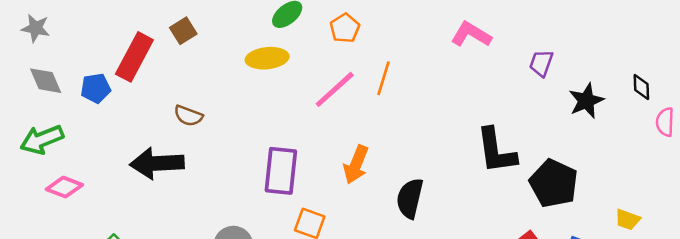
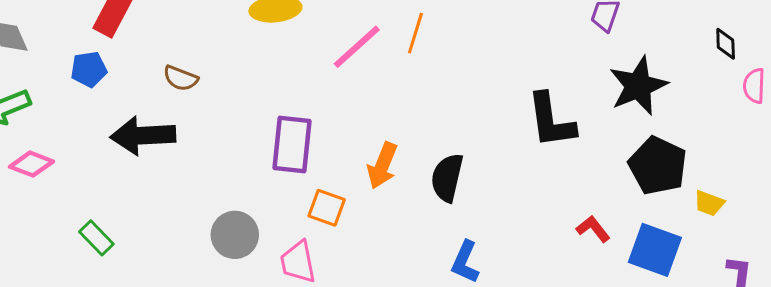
blue pentagon: (96, 88) -> (89, 69), moved
black star: (586, 101) -> (638, 86), moved, size x1.4
orange arrow: (356, 165) -> (382, 166), moved
black pentagon: (554, 183) -> (658, 166), moved

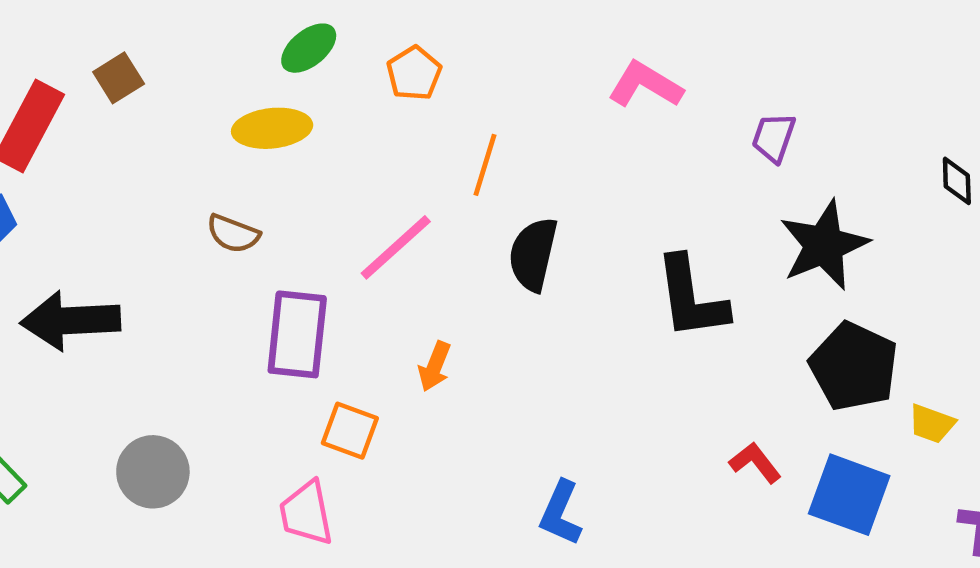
pink line: (357, 47) -> (396, 247), moved
brown semicircle: (181, 78) -> (233, 234), moved
orange arrow: (382, 166) -> (435, 366), size x0.7
black semicircle: (447, 178) -> (533, 254), moved
gray circle: (235, 235) -> (153, 472), moved

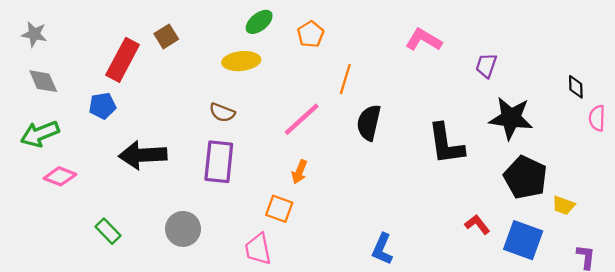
black star: (824, 245) -> (511, 118), turned 30
purple rectangle: (297, 334) -> (219, 162), moved
orange arrow: (435, 366) -> (299, 172), moved

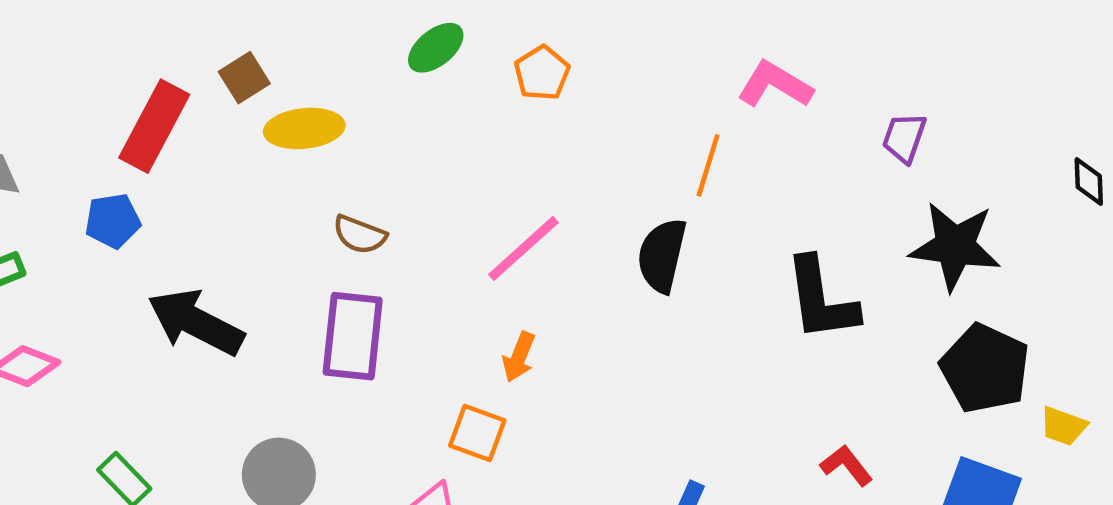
yellow ellipse: (241, 61) -> (304, 128), moved
orange line: (345, 79) -> (708, 165), moved
black arrow: (143, 155) -> (196, 322), turned 30
red L-shape: (477, 224) -> (846, 465), moved

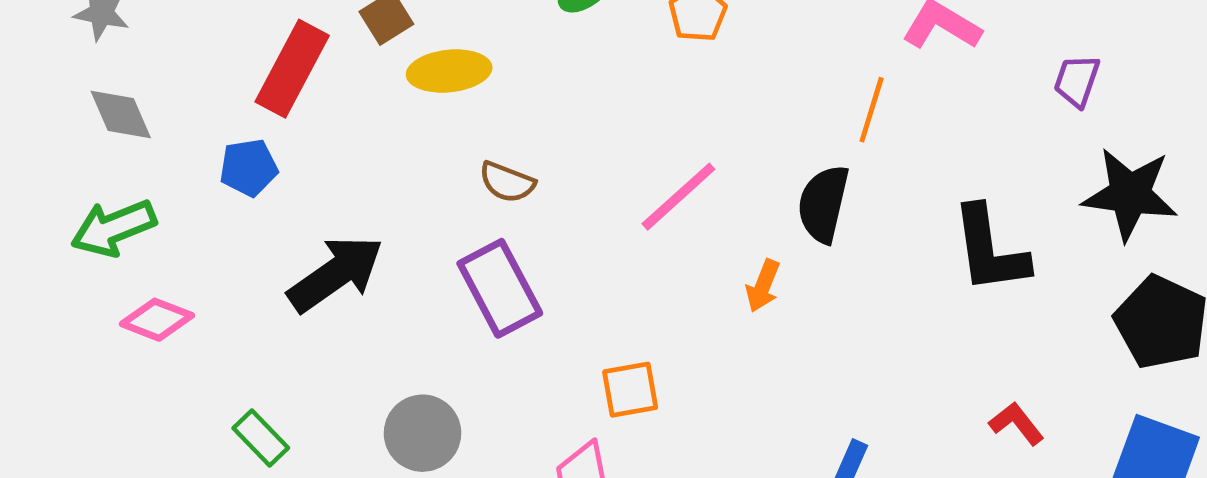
black arrow: (196, 322) -> (336, 274), turned 118
purple rectangle: (353, 336) -> (500, 288), turned -34
orange arrow: (519, 357) -> (763, 286), moved
orange square: (477, 433) -> (630, 390), turned -30

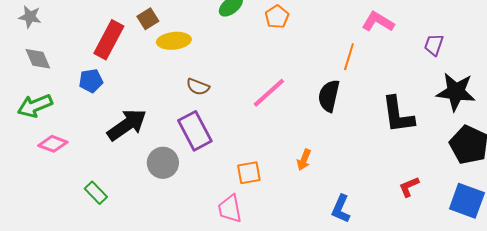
orange arrow: (763, 286) -> (304, 160), moved
red L-shape: (1016, 424) -> (409, 187), turned -75
gray circle: (422, 433) -> (163, 163), moved

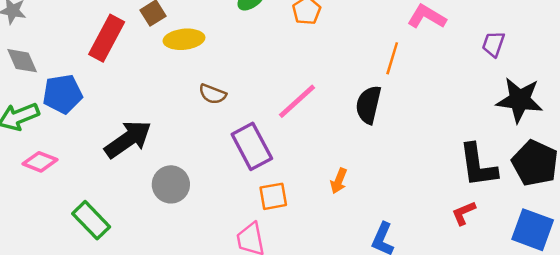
blue pentagon: (91, 81) -> (63, 94), moved, size x1.4
black L-shape: (398, 115) -> (478, 165), moved
purple rectangle: (195, 131) -> (252, 146), moved
green rectangle: (96, 193) -> (91, 220), size x1.4

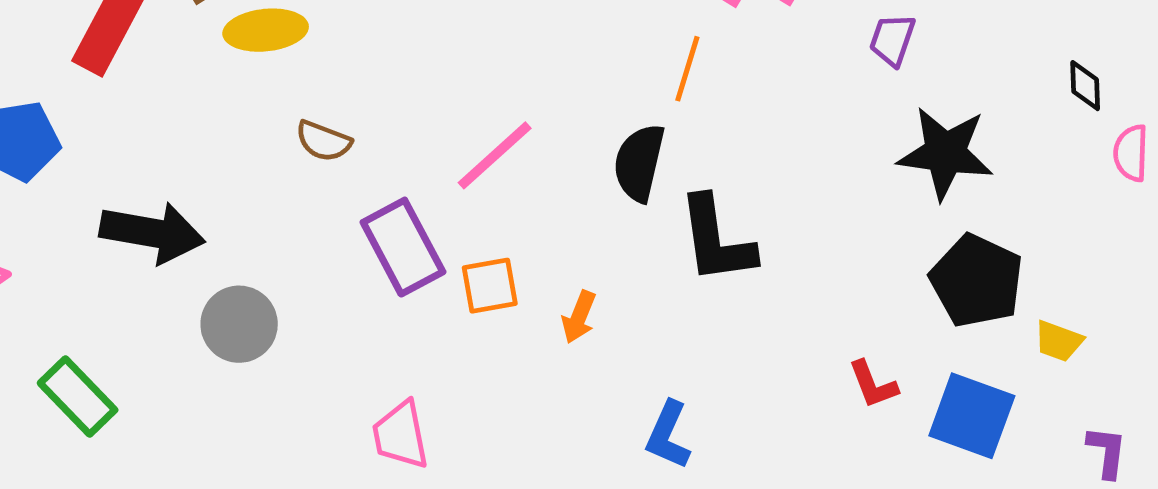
black arrow: (128, 139) -> (152, 233), turned 45
black L-shape: (478, 165) -> (716, 240), moved
orange square: (273, 196) -> (490, 286), moved
red L-shape: (464, 213) -> (873, 384), moved, turned -88

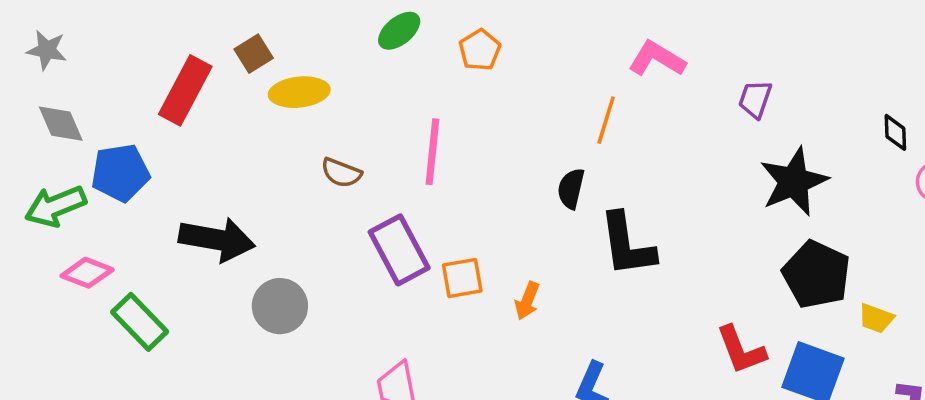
black star: (945, 153) -> (794, 182), turned -30
pink line: (495, 155) -> (432, 152), moved, turned -42
black semicircle: (639, 163) -> (571, 189), size x0.7
red L-shape: (873, 384) -> (741, 350), size x1.4
green rectangle: (78, 396) -> (140, 322), moved

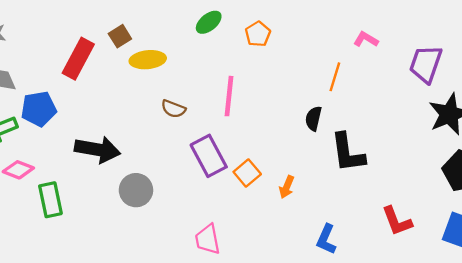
pink L-shape: (657, 59) -> (366, 39), size x0.7
purple trapezoid: (755, 99) -> (426, 64), size x1.6
orange square: (462, 278) -> (247, 173), turned -30
green rectangle: (140, 322) -> (50, 200), turned 32
red L-shape: (741, 350) -> (397, 221), moved

